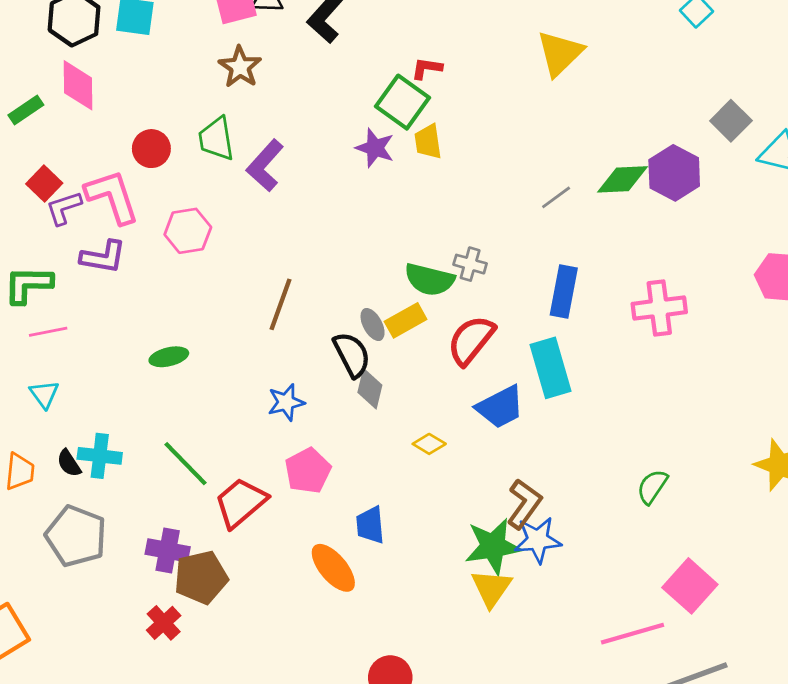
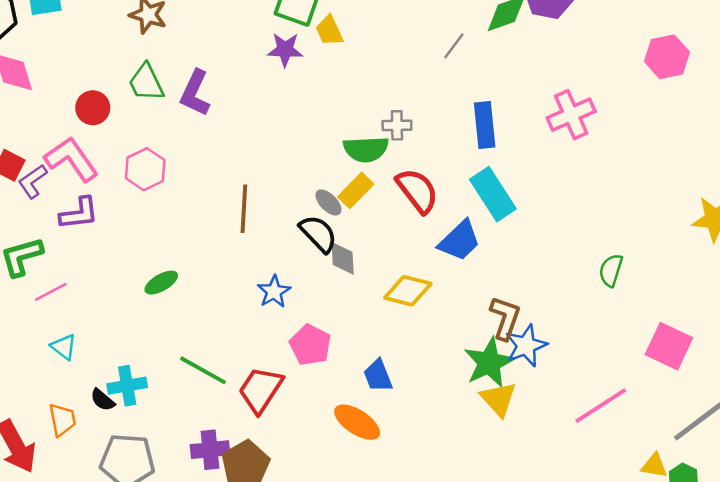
red semicircle: (471, 340) -> (417, 191), turned 120
yellow diamond: (429, 444) -> (408, 291), size x1.6
pink line: (633, 634) -> (601, 406), moved

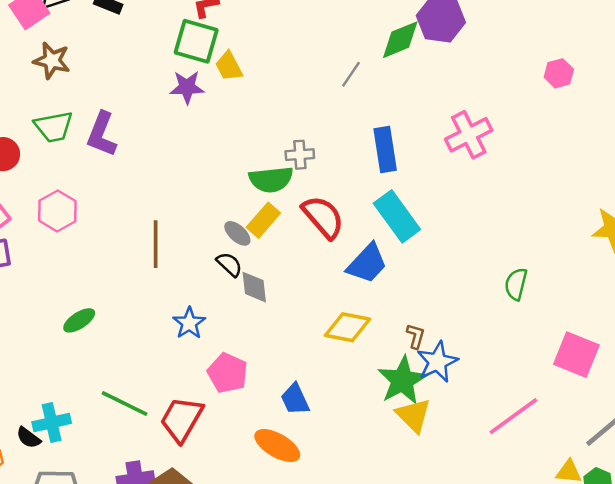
pink hexagon: (667, 57) -> (559, 73), size x0.7
green trapezoid: (146, 83) -> (54, 127), turned -72
black semicircle: (318, 234) -> (229, 264), size x0.7
yellow diamond: (408, 291) -> (348, 327), moved
brown L-shape: (505, 318) -> (416, 336), size x0.6

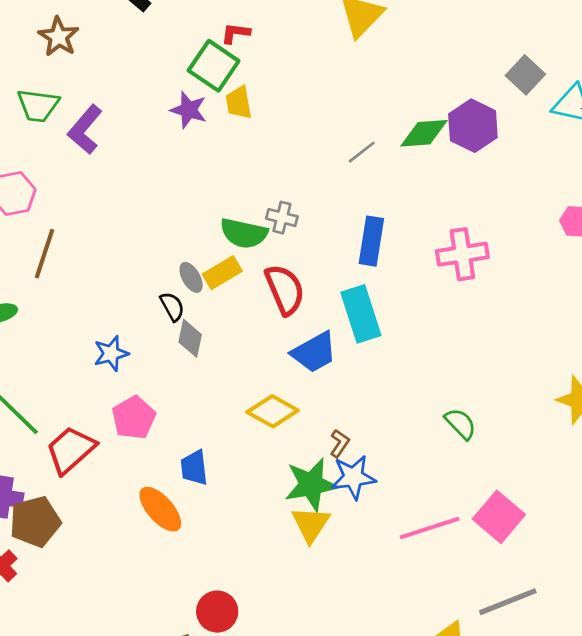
brown line: (156, 244) -> (45, 254), moved
green semicircle: (516, 284) -> (460, 424), turned 104
pink line: (513, 416) -> (430, 528), moved

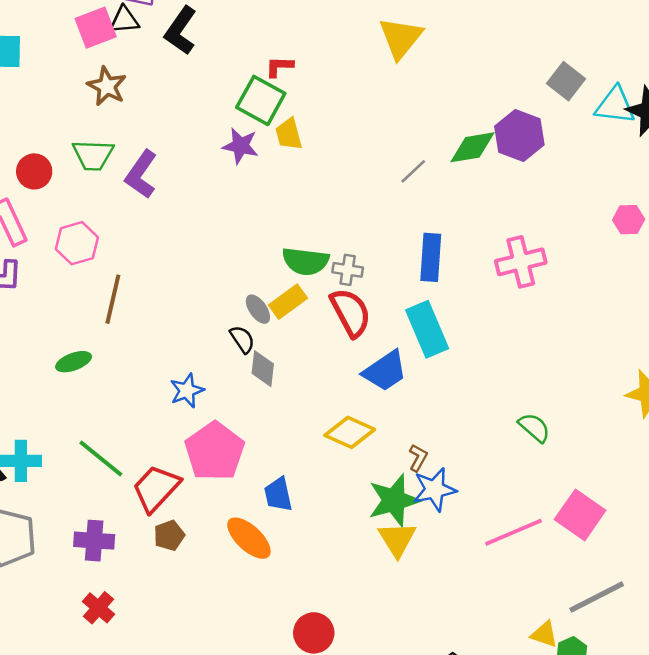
gray cross: (282, 218) -> (348, 270), moved
pink pentagon: (134, 418) -> (215, 451), size x1.4
brown pentagon: (35, 522) -> (169, 535), moved, size x0.6

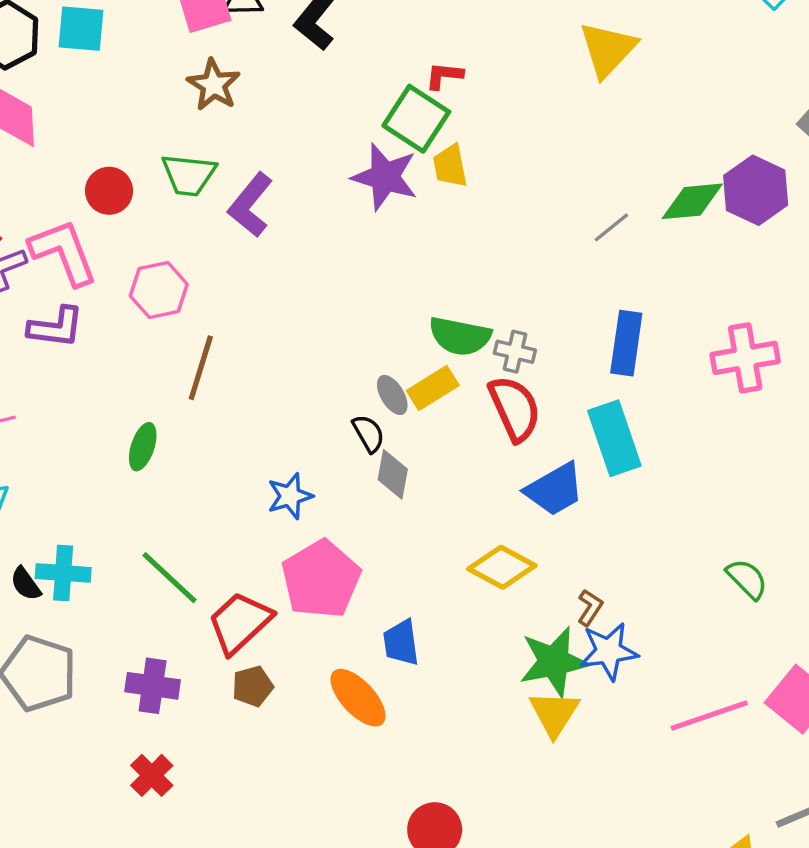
purple star: (240, 146) -> (385, 177), size x1.4
green ellipse: (74, 362) -> (143, 447), turned -56

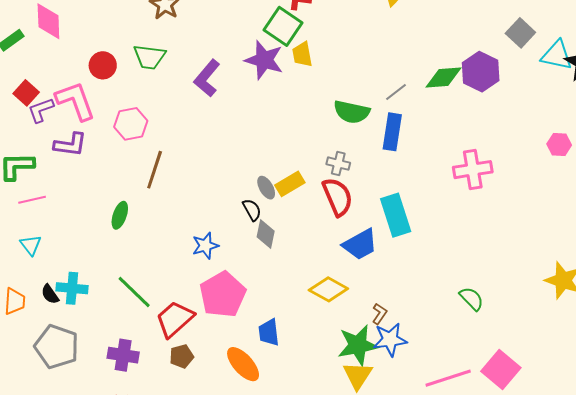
purple L-shape: (250, 205) -> (207, 78), moved
green semicircle: (460, 336) -> (352, 112), moved
blue rectangle: (626, 343) -> (392, 132), moved

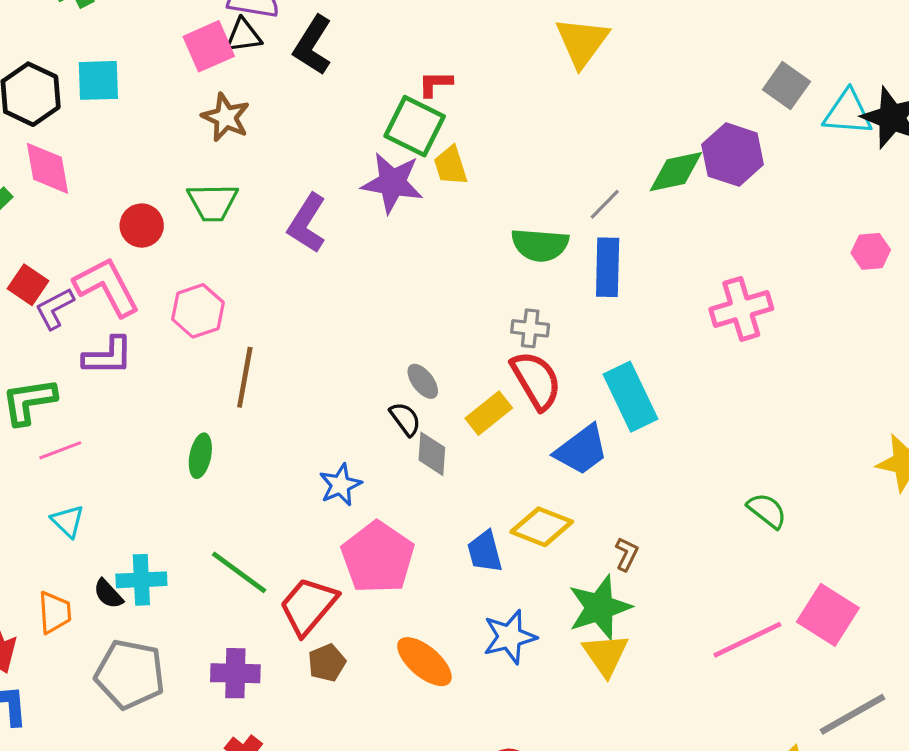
yellow rectangle: (290, 184) -> (489, 413), moved
blue trapezoid: (269, 332) -> (485, 552), moved
blue star: (390, 340) -> (510, 637), moved

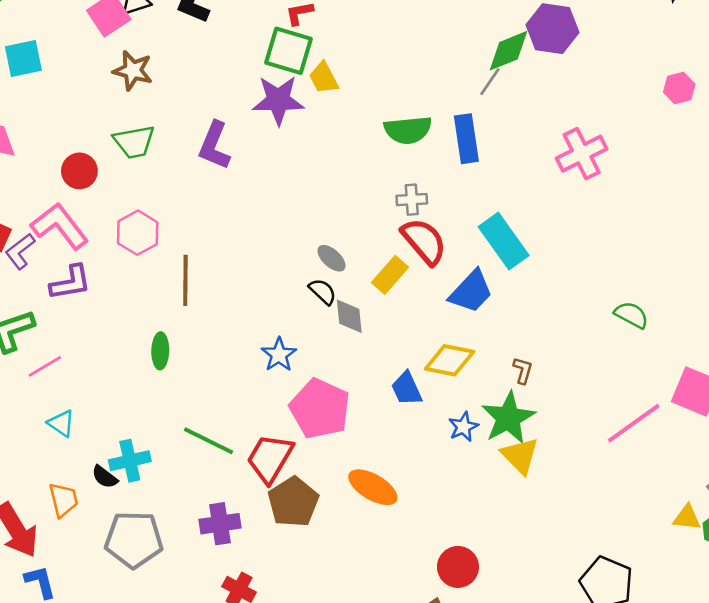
gray line: (605, 204) -> (490, 82), moved
blue star: (510, 637) -> (463, 427), moved, size x0.7
brown pentagon: (327, 663) -> (293, 502), size x1.6

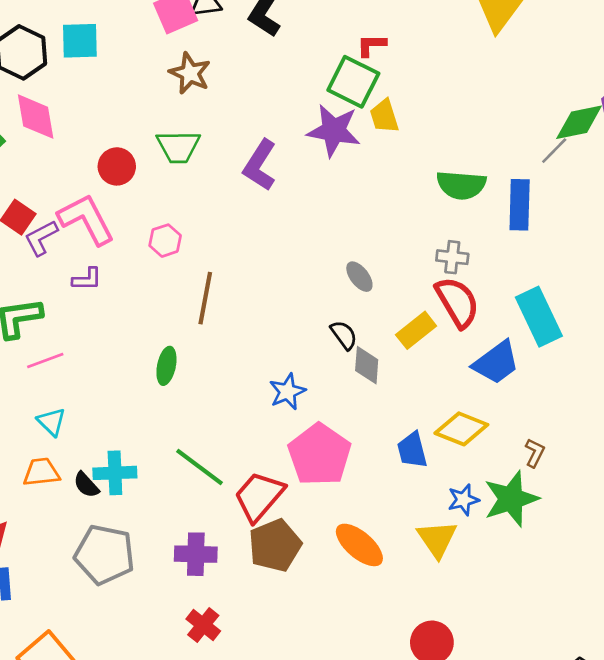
pink hexagon: (138, 233) -> (165, 241), size x0.7
gray ellipse: (332, 258) -> (359, 277), moved
purple L-shape: (70, 282) -> (87, 279), size x0.7
yellow triangle: (520, 456) -> (437, 539), moved
orange trapezoid: (63, 500) -> (41, 472), moved, turned -93

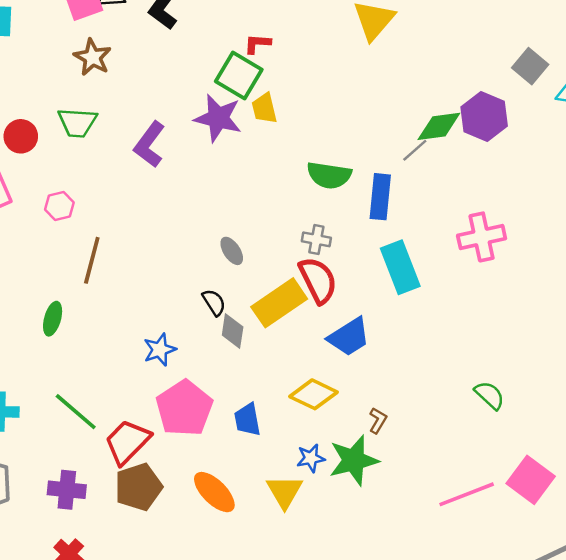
cyan rectangle: (539, 317) -> (400, 267), moved
yellow rectangle: (416, 330) -> (279, 303), size x1.5
blue trapezoid: (412, 450) -> (247, 420), moved

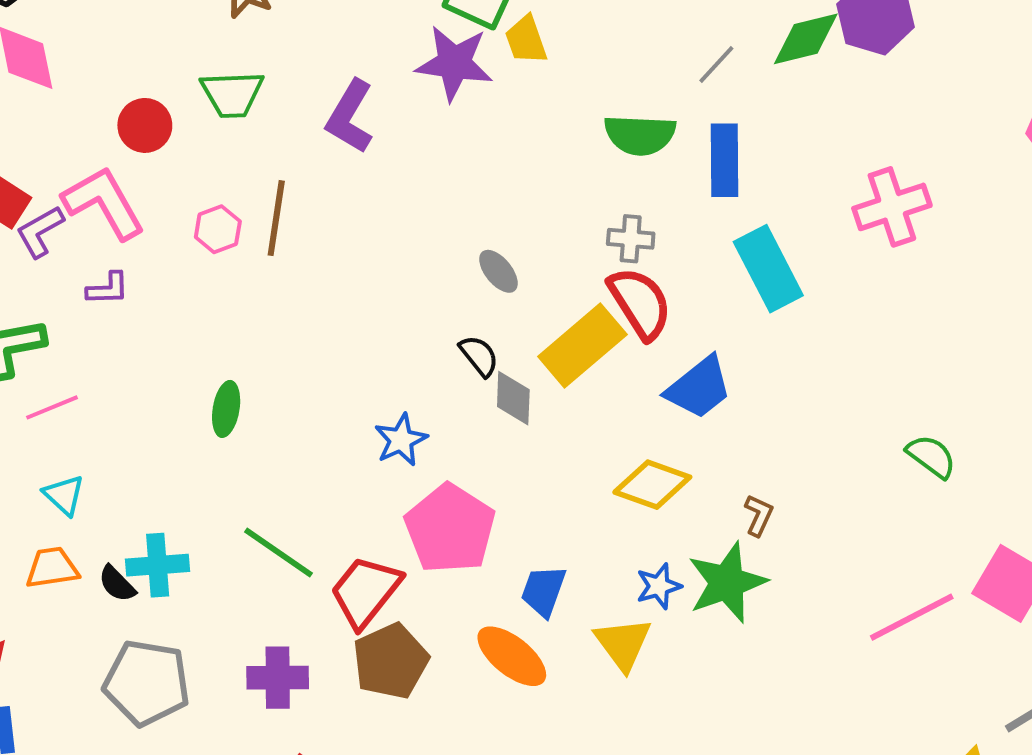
gray line: (415, 150) -> (716, 65), moved
brown line: (92, 260) -> (276, 218), moved
blue trapezoid: (247, 420) -> (543, 591), moved, turned 36

